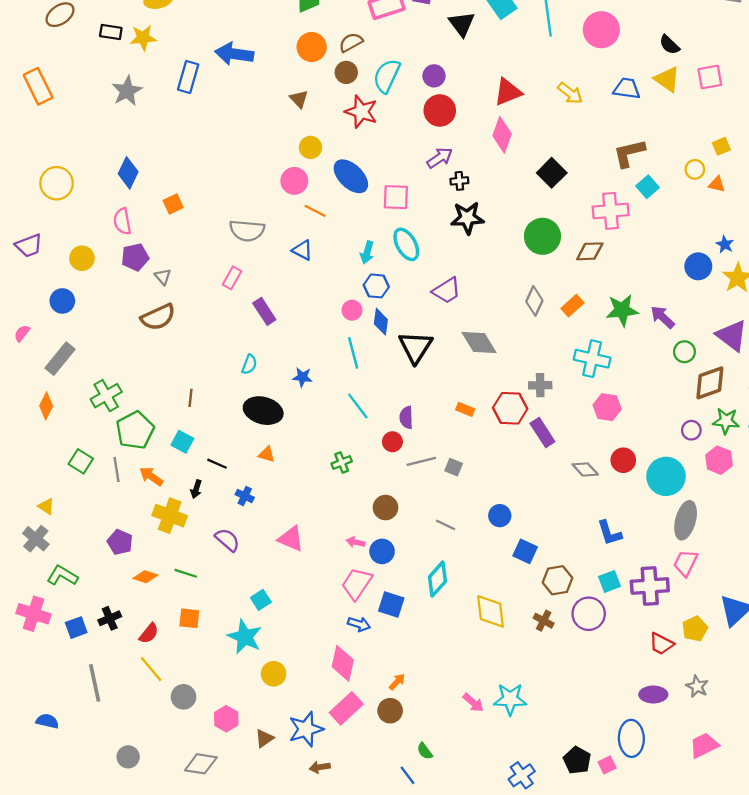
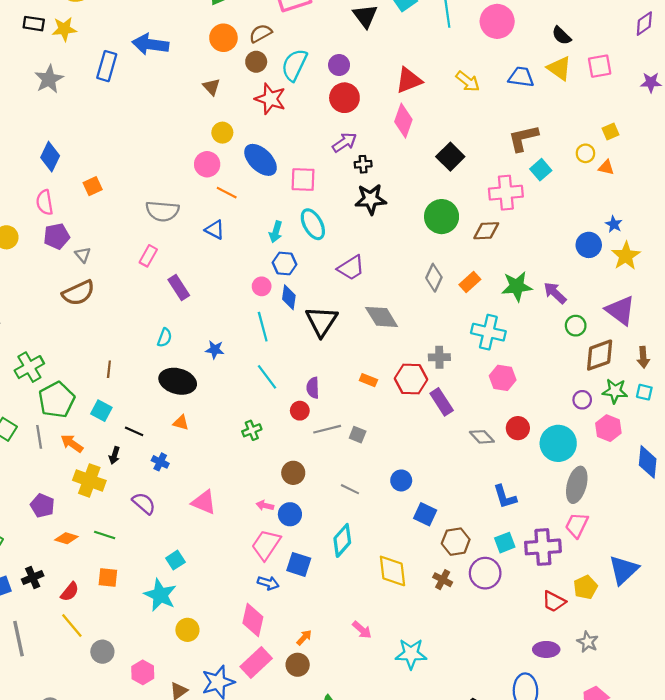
pink arrow: (473, 703) -> (362, 630), moved

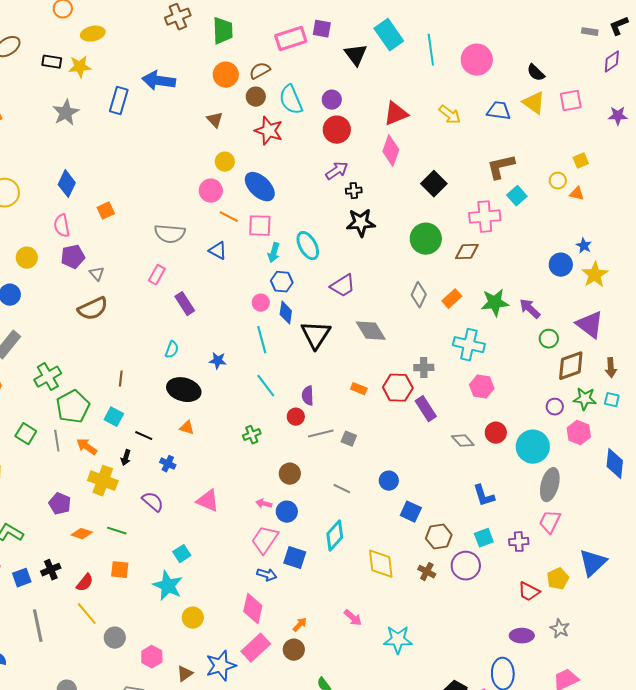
cyan semicircle: (294, 65) -> (291, 100), turned -48
pink square: (303, 180) -> (260, 226), moved
purple cross: (543, 547) -> (519, 542), size x0.6

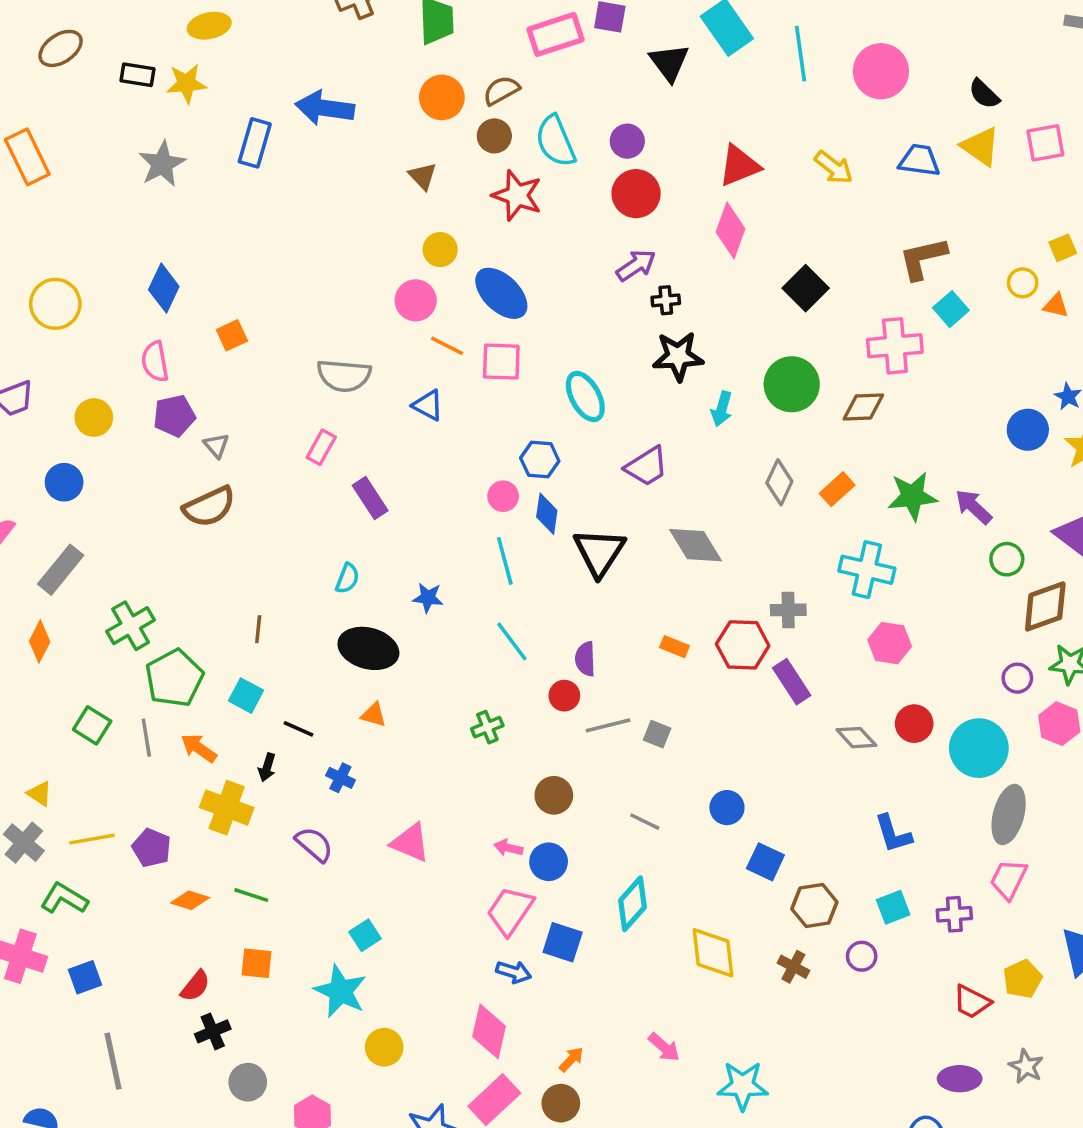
cyan arrow: (274, 253) -> (722, 409), moved
purple circle: (466, 566) -> (862, 956), size x0.6
black cross: (51, 570) -> (213, 1031), moved
yellow line: (87, 614) -> (92, 839), moved, turned -60

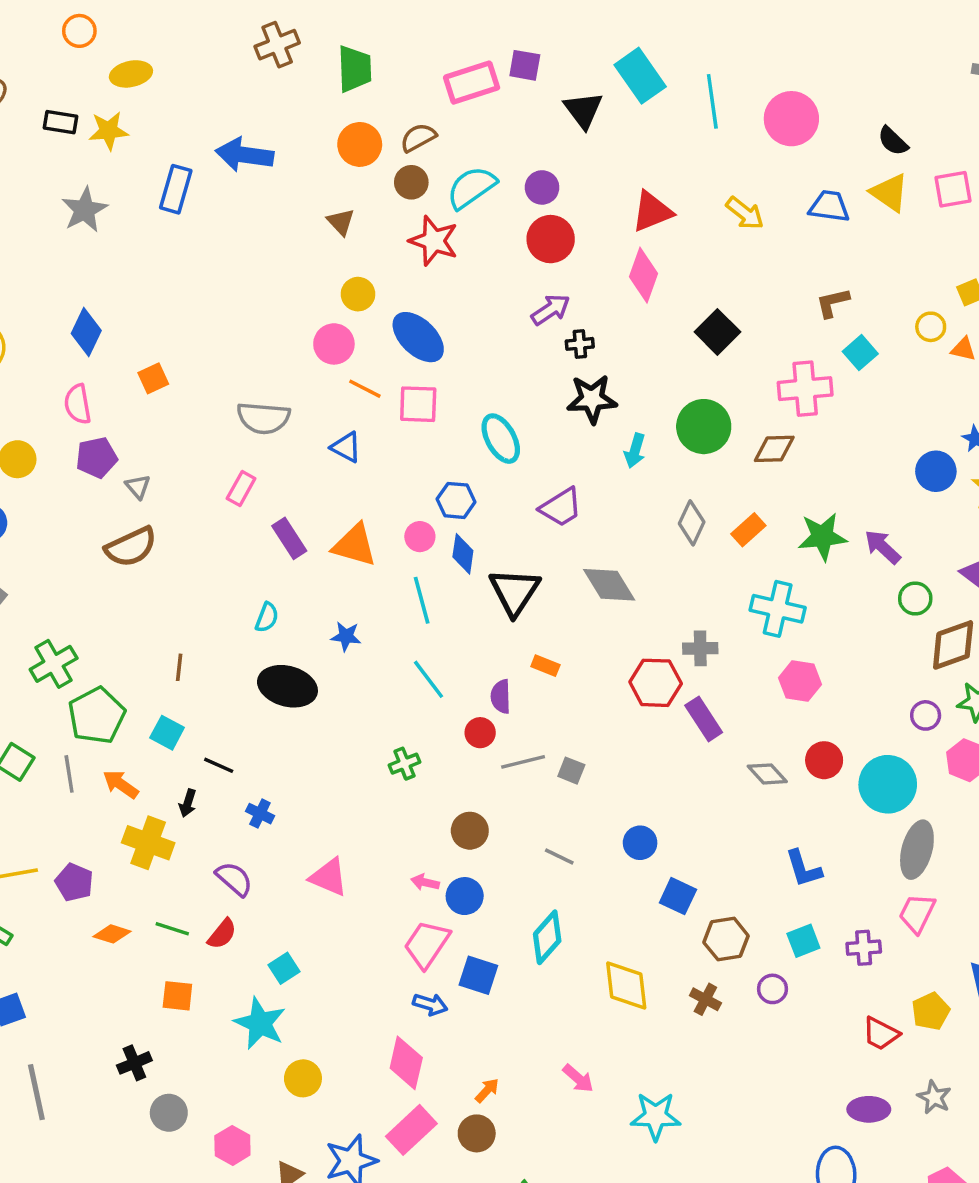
cyan semicircle: (556, 141) -> (472, 187), turned 78
brown L-shape: (923, 258) -> (833, 303), size x0.7
orange rectangle: (675, 647) -> (545, 666), moved
orange triangle: (374, 715) -> (355, 545), moved, size x1.8
red semicircle: (195, 986) -> (222, 934), moved

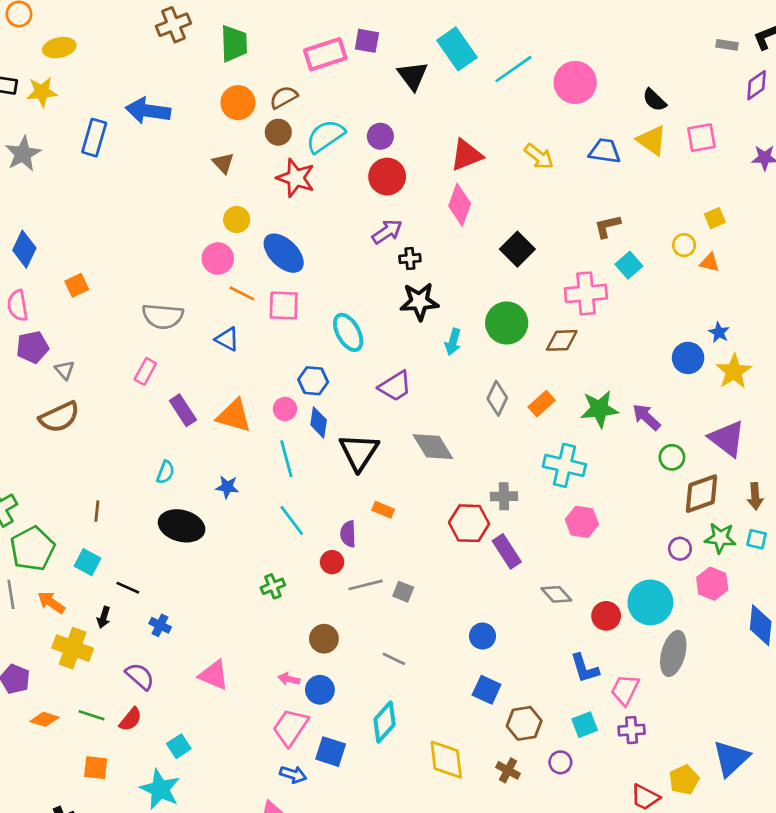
cyan line: (712, 101) -> (513, 69), turned 63
red circle: (824, 760) -> (606, 616), moved
blue circle: (640, 843) -> (482, 636), moved
pink trapezoid: (917, 913) -> (625, 690), moved

